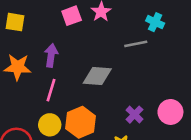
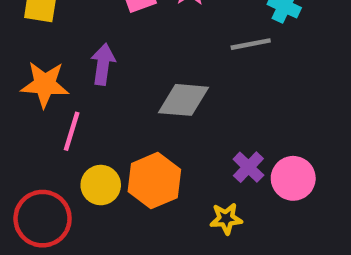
pink line: (51, 90) -> (72, 131), moved
pink circle: (170, 112) -> (293, 178), moved

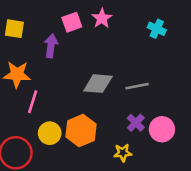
gray line: (251, 44) -> (137, 86), moved
purple arrow: (103, 64) -> (51, 46), moved

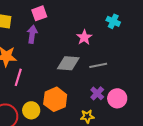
pink star: (102, 18) -> (84, 37), moved
pink square: (72, 22) -> (39, 13), moved
yellow circle: (50, 133) -> (31, 110), moved

